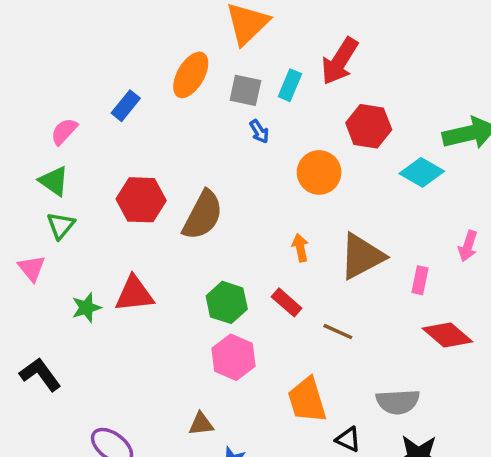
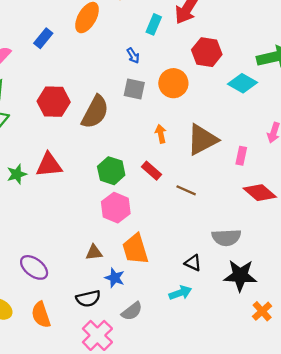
gray square: (245, 90) -> (134, 89), moved
orange trapezoid: (307, 400) -> (135, 249), moved

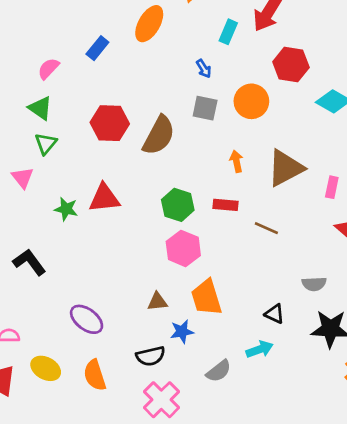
red rectangle: (152, 171) -> (226, 205), turned -36
green star: (17, 174) -> (66, 209), turned 30
gray semicircle: (226, 238) -> (314, 284), size x0.7
blue star: (115, 278) -> (182, 332), turned -30
gray semicircle: (132, 311) -> (219, 371), moved

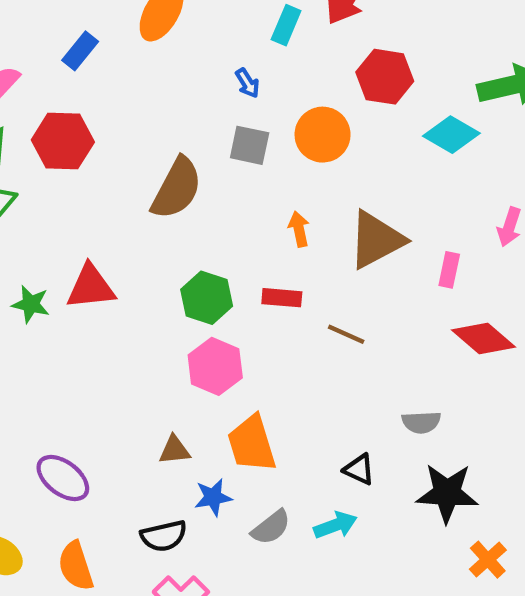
red hexagon: (110, 123) -> (63, 141), moved
gray semicircle: (219, 371) -> (271, 527), moved

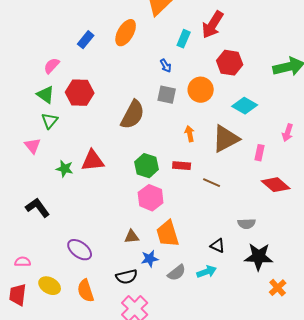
blue rectangle: (80, 51) -> (86, 40), moved
cyan diamond: (451, 135) -> (245, 106), moved

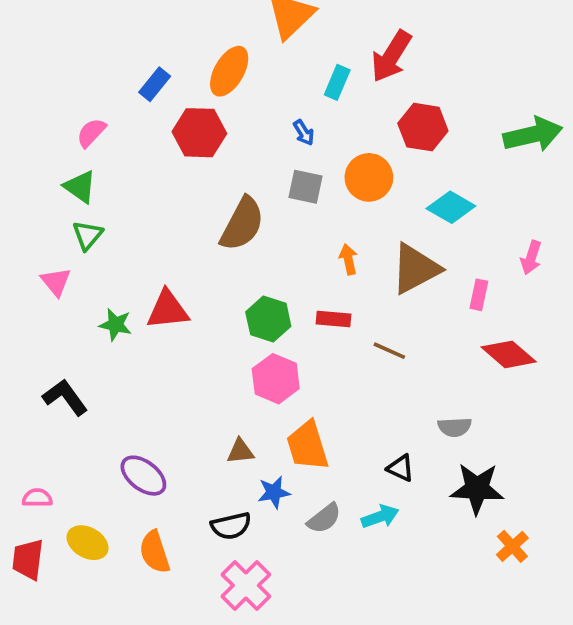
red hexagon: (80, 93) -> (199, 133), moved

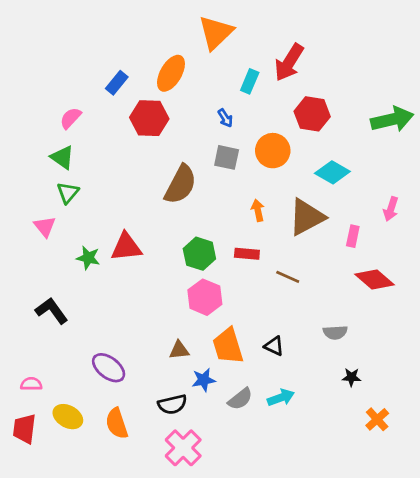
black triangle: (401, 468) -> (274, 346), moved
black star: (477, 489) -> (351, 377), size x0.5

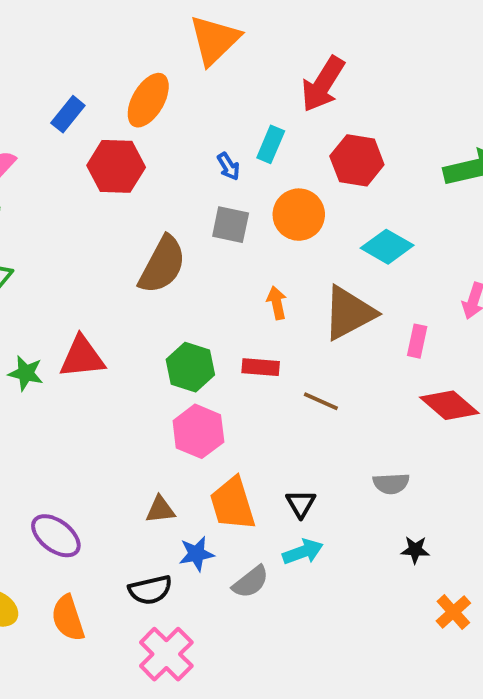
cyan rectangle: (250, 81) -> (271, 144), moved
black triangle: (274, 346) -> (301, 504), turned 35
cyan arrow: (281, 398) -> (303, 552), moved

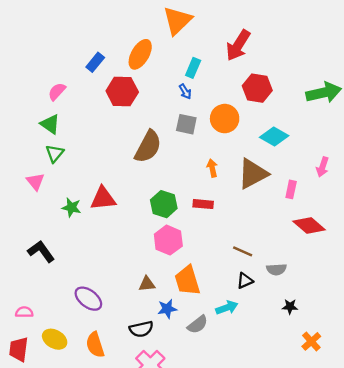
cyan rectangle: (271, 144) -> (193, 68), moved
brown line: (321, 401) -> (243, 251), moved
black triangle: (301, 504) -> (245, 281), moved, turned 36

